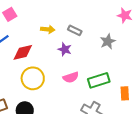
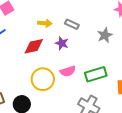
red diamond: (23, 52) -> (34, 46), moved
yellow circle: (33, 78) -> (43, 79), moved

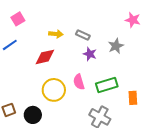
purple star: (62, 43) -> (90, 54), moved
pink semicircle: (68, 71) -> (79, 82), turned 91

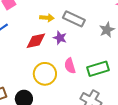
gray rectangle: (83, 35) -> (74, 19), size x1.5
purple star: (90, 54) -> (60, 38), moved

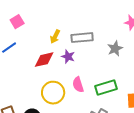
yellow arrow: (47, 18) -> (55, 37), turned 112
gray rectangle: (74, 19) -> (82, 38), turned -30

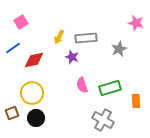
red diamond: (44, 60) -> (34, 60), moved
yellow circle: (53, 93) -> (32, 93), moved

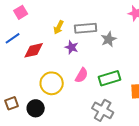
gray star: (119, 49) -> (109, 39), moved
pink semicircle: (82, 85) -> (82, 75), turned -133
yellow circle: (32, 93) -> (52, 83), moved

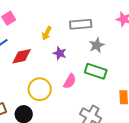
gray rectangle: (86, 28) -> (81, 24), moved
green rectangle: (110, 78) -> (96, 71), moved, turned 35

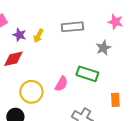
gray star: (97, 45) -> (103, 48), moved
purple star: (60, 53) -> (19, 35), moved

